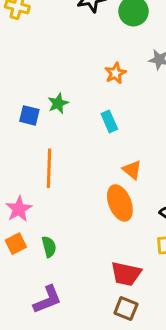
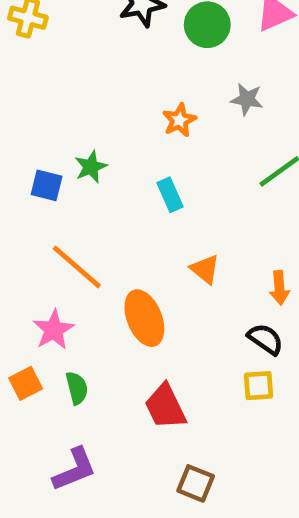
orange line: (49, 168) -> (77, 267), turned -51
orange ellipse: (120, 203) -> (144, 318), moved
pink star: (19, 209) -> (54, 330), moved
red trapezoid: (126, 274) -> (165, 407), moved, turned 52

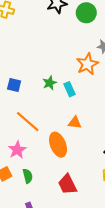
orange star: (179, 120) -> (87, 64), moved, size x1.5
green star: (91, 167) -> (50, 83), moved
orange triangle: (205, 269) -> (75, 123), moved, turned -32

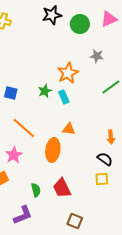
orange star: (87, 64) -> (68, 73), moved
orange ellipse: (58, 145) -> (53, 150), turned 30
green semicircle: (28, 176) -> (36, 190), moved

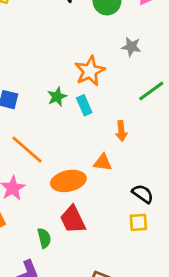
orange triangle: (69, 129) -> (103, 162), moved
orange arrow: (111, 137) -> (121, 131), moved
orange ellipse: (53, 150) -> (68, 181), turned 70
red trapezoid: (62, 188) -> (73, 220), moved

